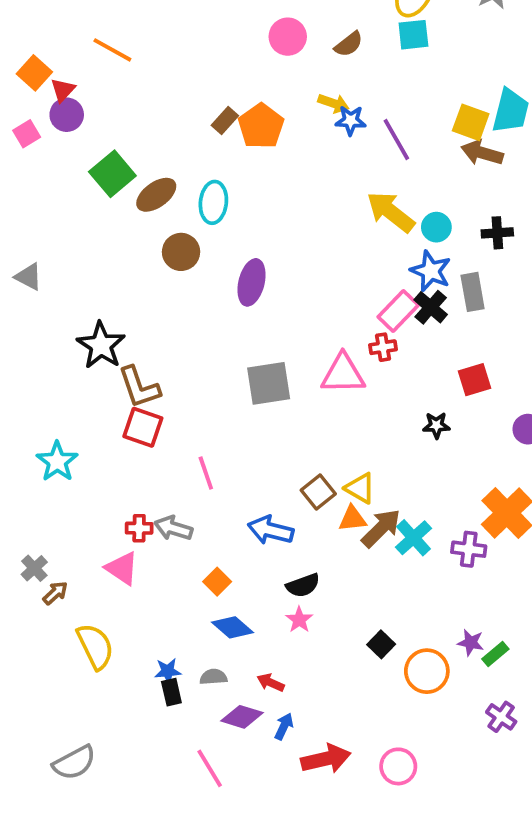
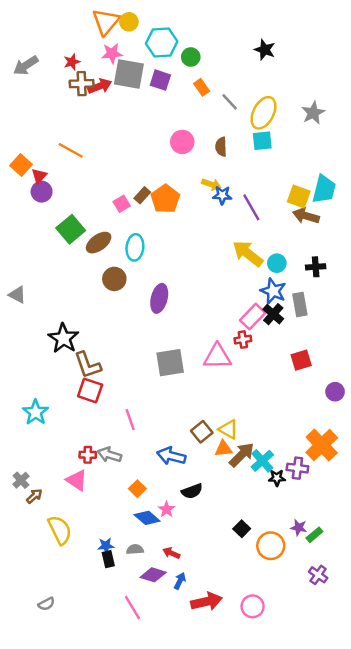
brown semicircle: (349, 44) -> (221, 147), turned 126
pink square: (27, 134) -> (122, 204), moved
black star: (436, 425) -> (277, 478), moved
pink star: (299, 620) -> (166, 509), moved
gray semicircle: (74, 763) -> (46, 604), size x0.6

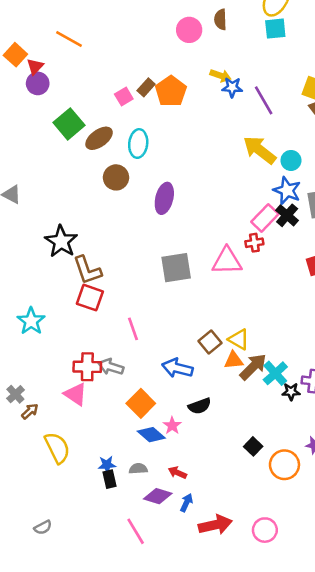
brown semicircle: (221, 147) -> (220, 19), moved
red cross: (88, 455) -> (87, 367), size x1.5
orange square: (137, 489) -> (141, 403), size x1.5

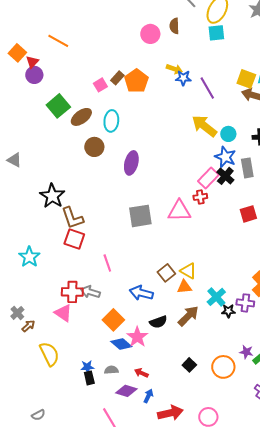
brown arrow: (253, 367) -> (188, 316), moved
pink star: (172, 426) -> (137, 337), size x1.5
black square: (253, 446) -> (189, 365), moved

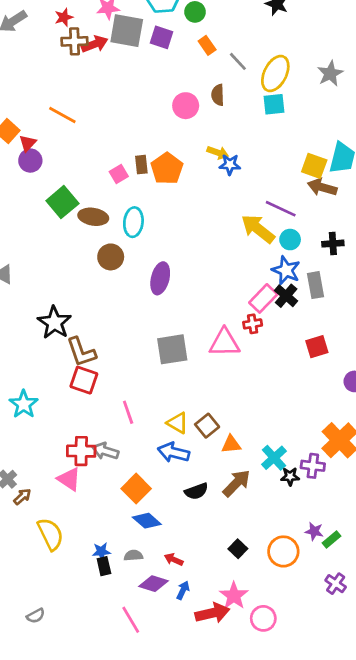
brown rectangle: (117, 78) -> (141, 165), turned -48
purple line: (207, 88) -> (281, 209), moved, turned -35
brown ellipse: (81, 117) -> (93, 217), turned 45
yellow triangle: (188, 271) -> (178, 423), moved
pink star: (137, 337) -> (234, 596), moved

